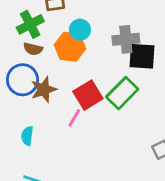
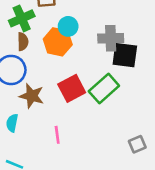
brown semicircle: (33, 49) -> (23, 42), turned -108
brown star: (44, 89) -> (32, 96), moved, turned 30
pink line: (74, 118) -> (57, 135), moved, turned -42

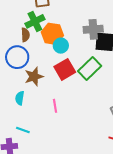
green cross: (22, 18) -> (35, 21), moved
cyan circle: (68, 26) -> (61, 46), moved
brown star: (32, 96) -> (34, 77), turned -30

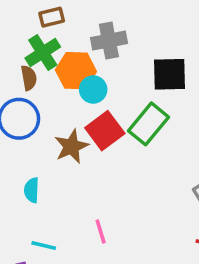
gray cross: (93, 29) -> (109, 41), moved
brown star: (34, 77) -> (71, 146), moved
pink line: (55, 106) -> (101, 231), moved

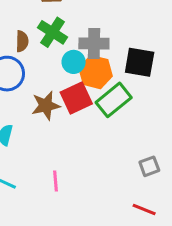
gray cross: (109, 41) -> (94, 43), moved
green cross: (43, 52) -> (53, 32), moved, turned -36
orange hexagon: (76, 71) -> (96, 72), moved

